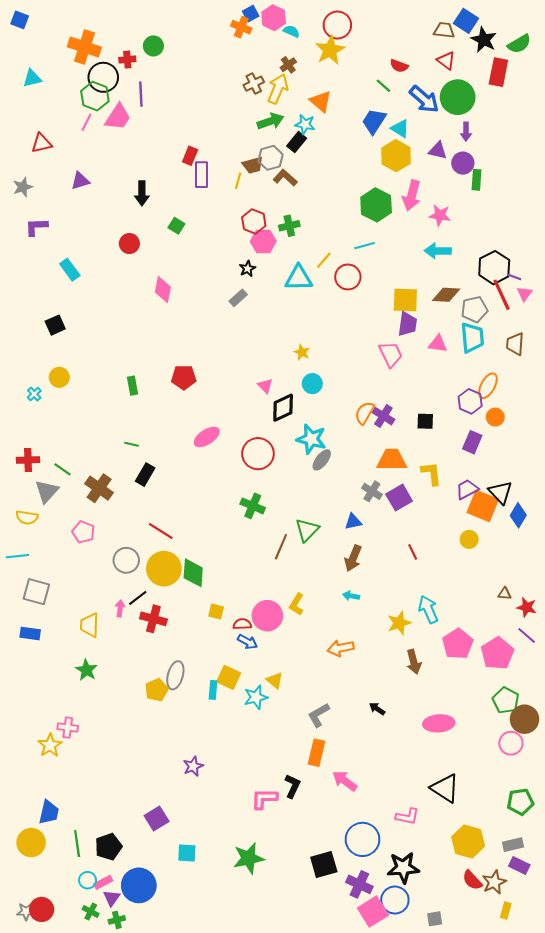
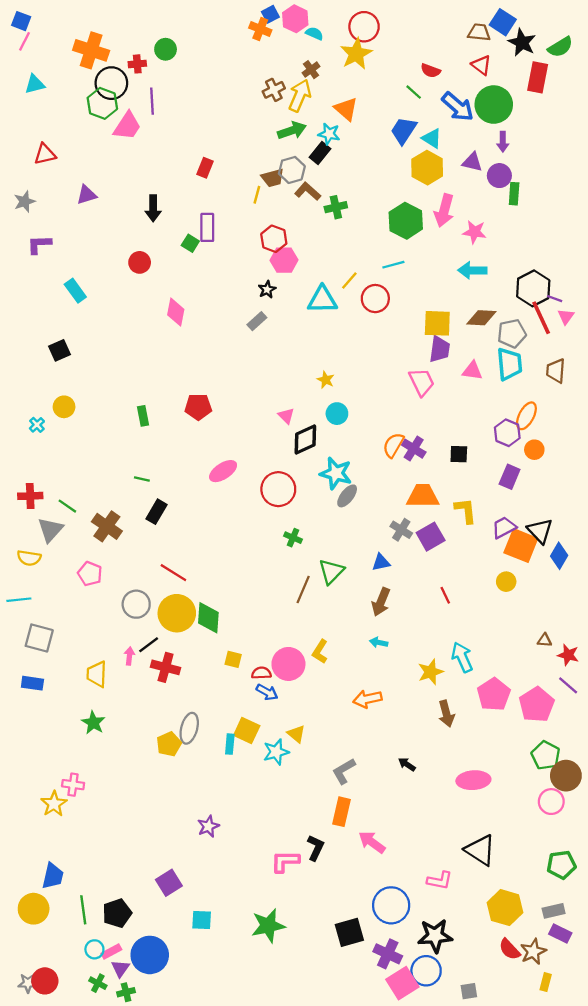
pink line: (87, 122) -> (25, 41), moved
purple rectangle: (202, 175) -> (207, 227), moved
green cross: (289, 226) -> (336, 207), moved
green cross: (253, 506) -> (293, 538), moved, size x0.7

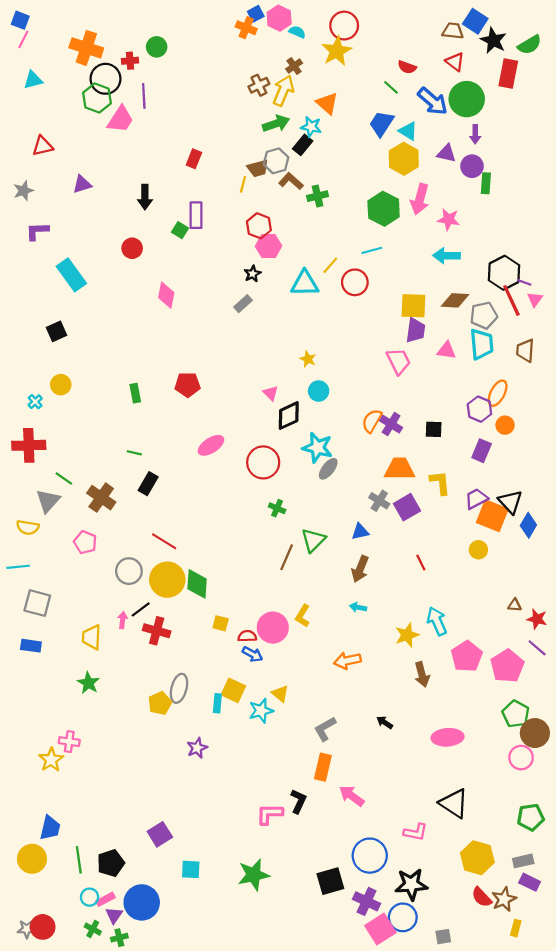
cyan rectangle: (75, 291) -> (71, 275), size x1.4
red cross: (30, 496) -> (29, 445), moved, size x1.4
purple star: (208, 826) -> (197, 748), moved

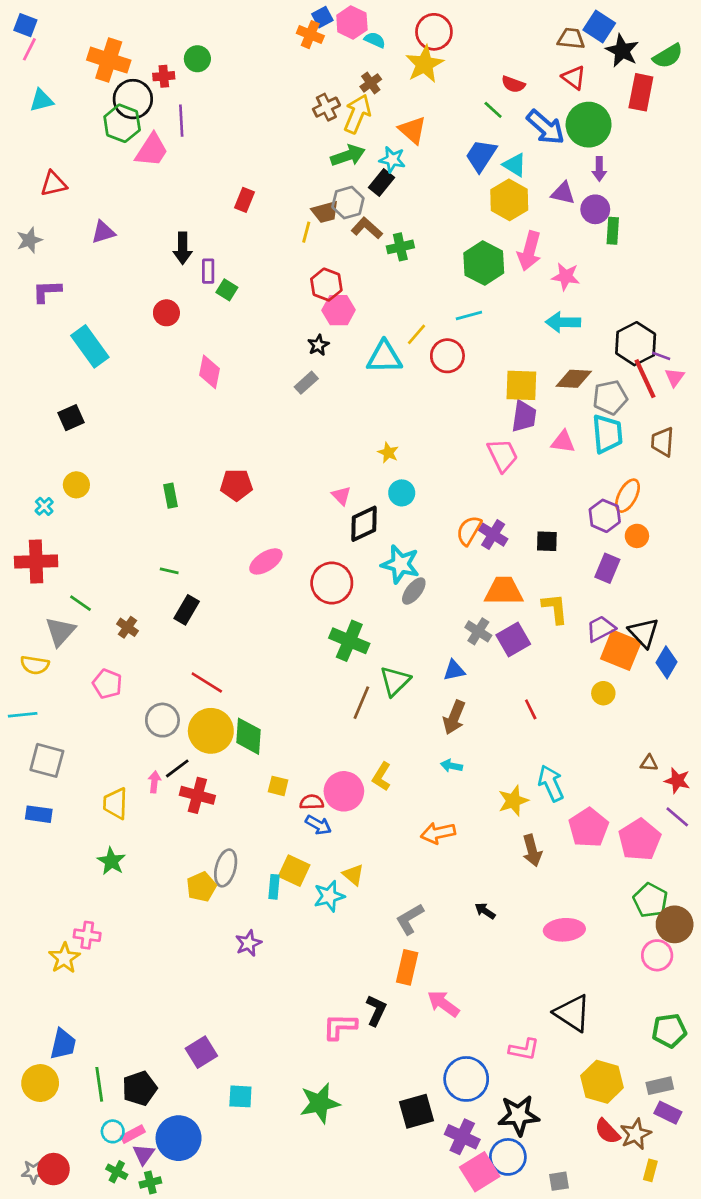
purple rectangle: (196, 215) -> (208, 271), moved, size x0.7
brown cross: (101, 498) -> (127, 627), size x0.6
green cross: (277, 508) -> (349, 641), size x1.8

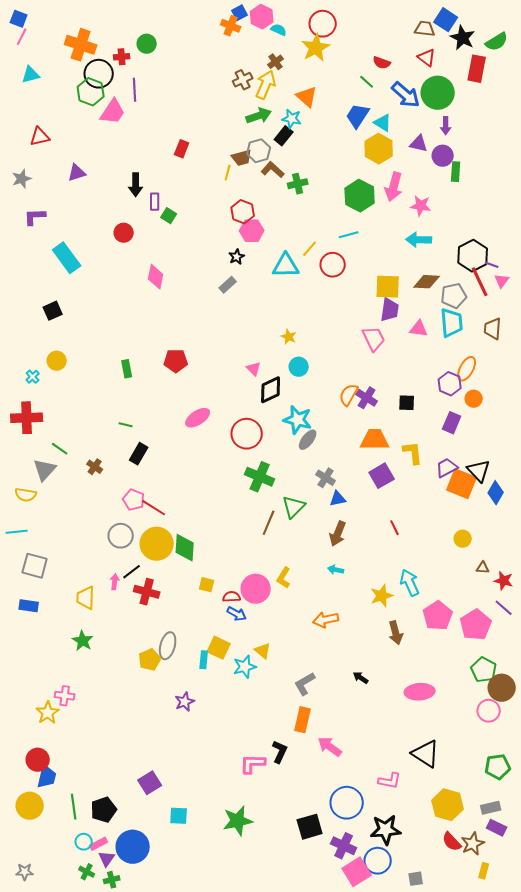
gray cross: (478, 631) -> (326, 478), moved
pink pentagon: (107, 684) -> (134, 500), moved
yellow circle: (603, 693) -> (463, 539), moved
red circle: (54, 1169) -> (38, 760), moved

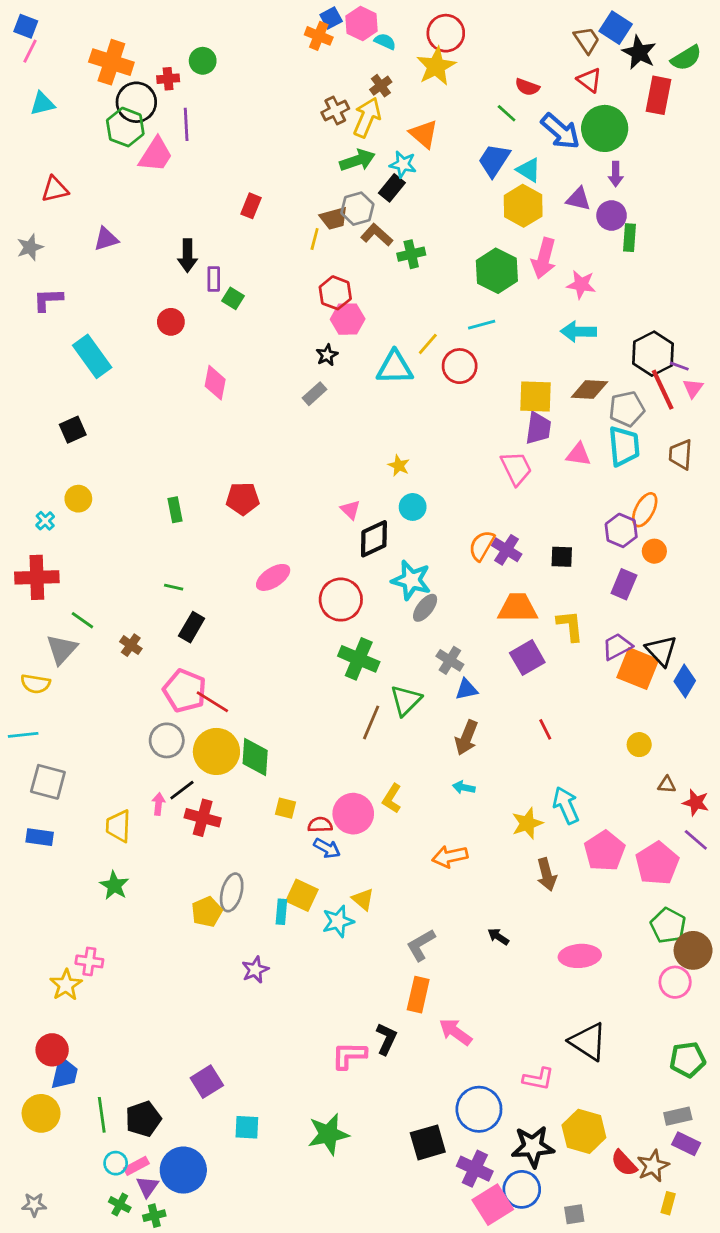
brown trapezoid: (425, 29) -> (587, 40), turned 50
pink pentagon: (134, 500) -> (185, 691), size x1.4
yellow hexagon: (448, 805) -> (584, 1131), moved

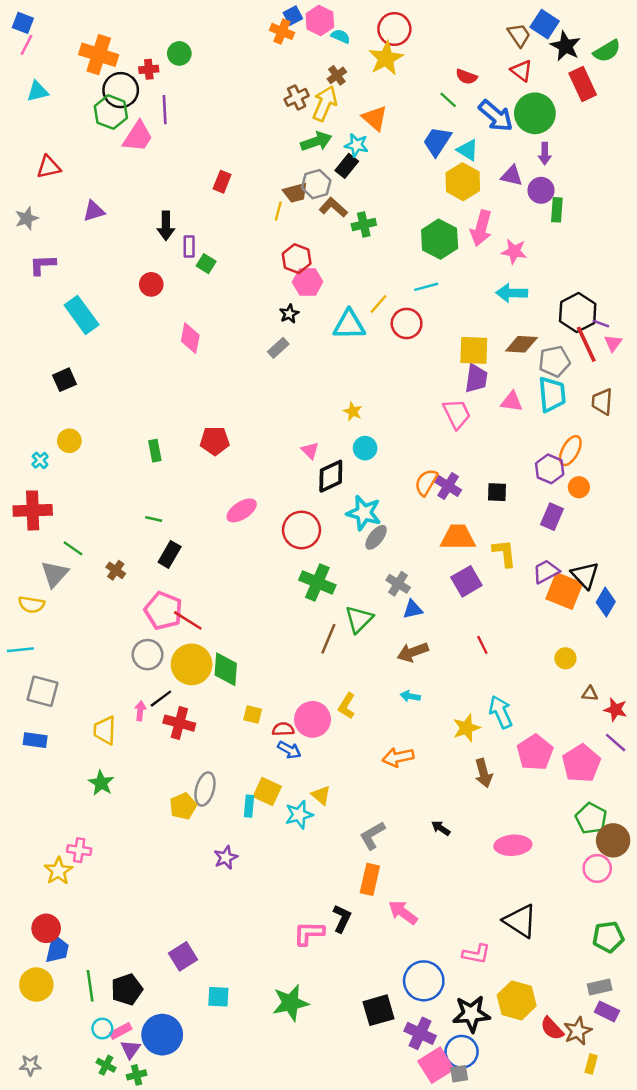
red rectangle: (659, 95) -> (583, 84), turned -36
brown arrow: (466, 738) -> (413, 652), turned 48
gray square: (574, 1214) -> (459, 1074), moved

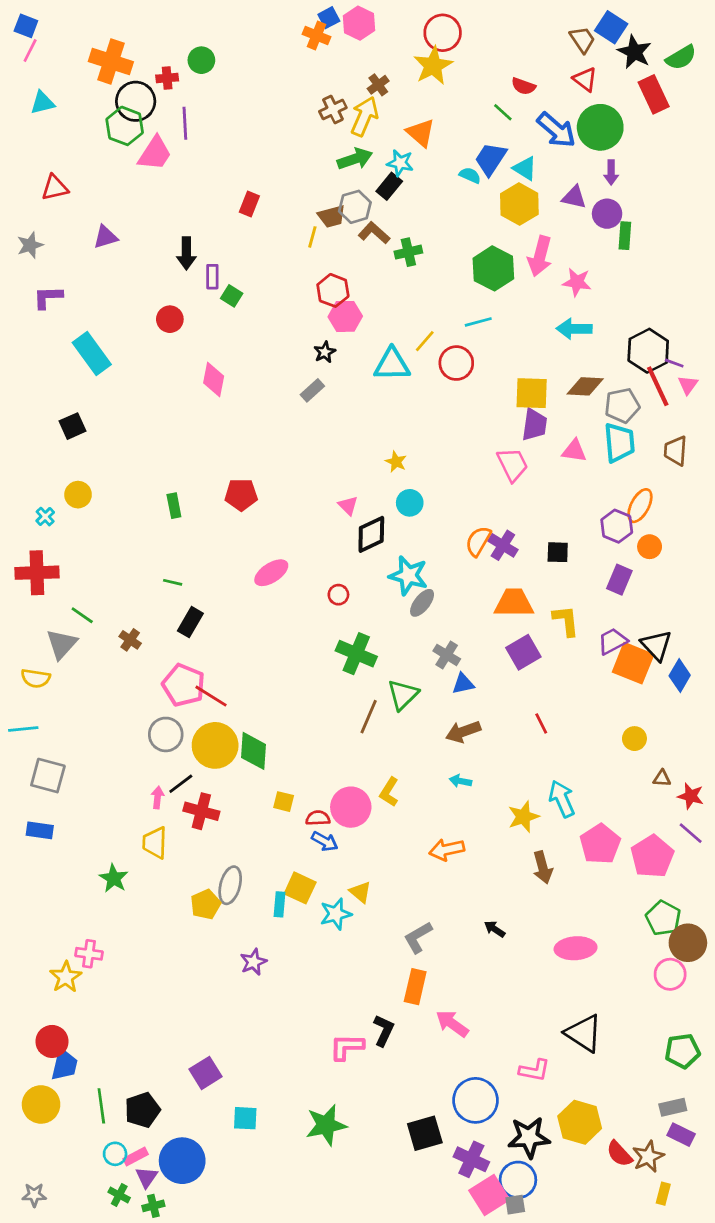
cyan semicircle: (341, 36) -> (470, 175), moved
red circle: (302, 530) -> (338, 595), size x0.5
yellow trapezoid: (105, 730) -> (155, 843), moved

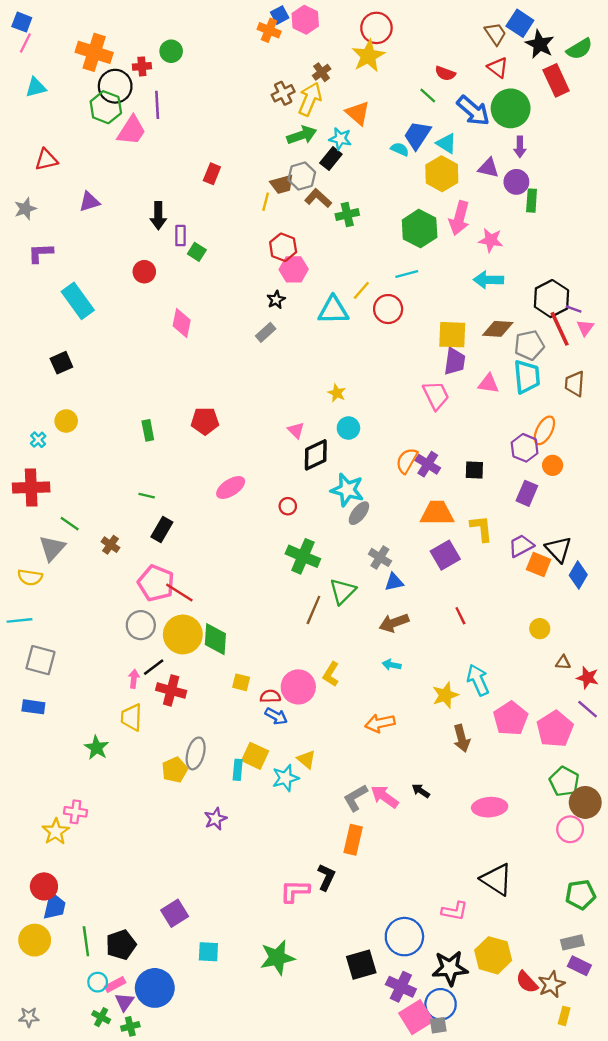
orange square: (633, 663) -> (539, 564), size x0.7
pink arrow: (452, 1024) -> (385, 797), moved

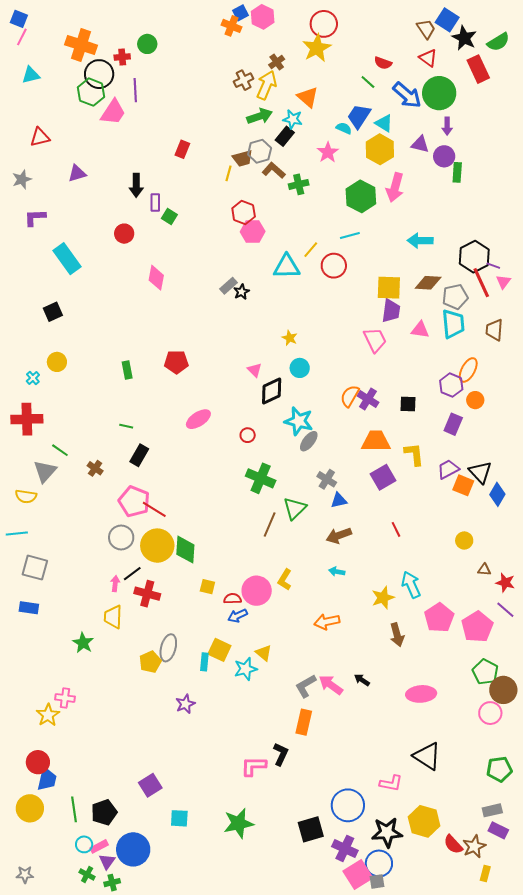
pink star: (491, 240) -> (328, 152), moved, turned 30
black star: (276, 300) -> (242, 292), moved
blue arrow: (276, 716) -> (238, 616), turned 126

